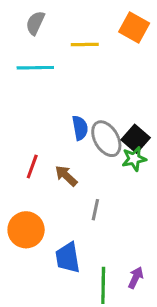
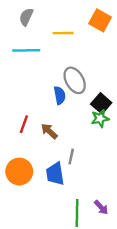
gray ellipse: (106, 139) -> (75, 80), moved
blue trapezoid: (68, 258) -> (55, 174), moved
purple arrow: (136, 278) -> (101, 207), turned 112

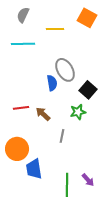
green star: (100, 118) -> (78, 112), moved
red line: (24, 124) -> (21, 108), turned 63
blue trapezoid: (55, 174) -> (34, 169), moved

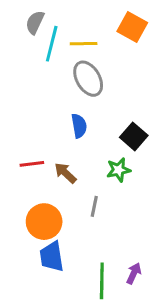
cyan line: (23, 44) -> (52, 44), moved, turned -75
gray ellipse: (65, 70) -> (88, 79), moved
orange circle: (17, 149) -> (44, 222), moved
purple arrow: (88, 180) -> (134, 273), turned -112

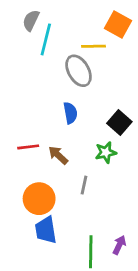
yellow line: (84, 44) -> (93, 46), moved

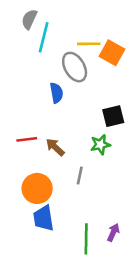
orange square: (118, 24) -> (112, 53), moved
blue semicircle: (70, 113) -> (56, 93), moved
black square: (119, 122) -> (113, 116), turned 35

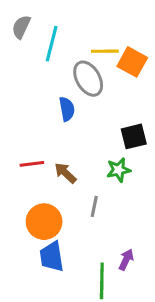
gray semicircle: (29, 19) -> (21, 27), moved
purple arrow: (113, 232) -> (126, 260), moved

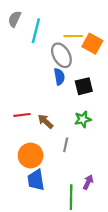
blue semicircle: (67, 109) -> (59, 77), moved
black square: (134, 136) -> (84, 86), moved

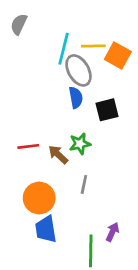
cyan line: (36, 31) -> (64, 49), moved
green star: (83, 119) -> (80, 144), moved

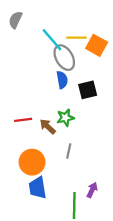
cyan line: (64, 49) -> (52, 40), turned -55

